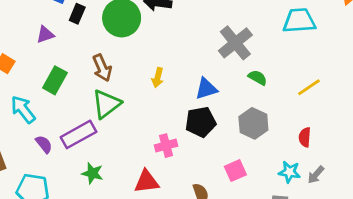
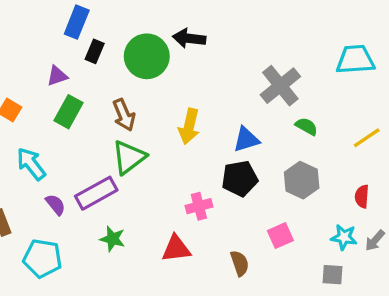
yellow arrow: (158, 78) -> (189, 126), size x1.5
green rectangle: (55, 80) -> (69, 112), moved

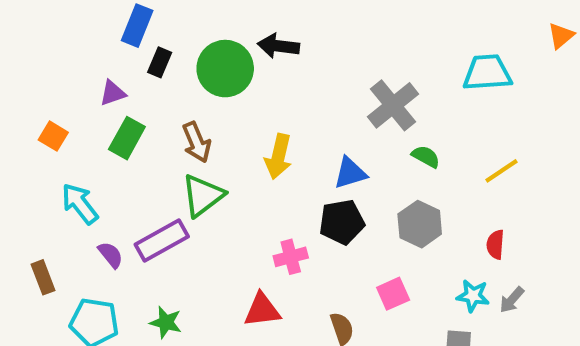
green star: (113, 239) -> (166, 322), moved

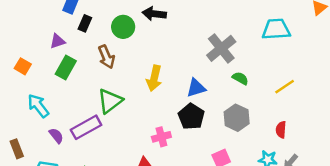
green circle: (225, 69) -> (123, 27), size x0.7
brown arrow: (197, 142) -> (106, 57), moved
black pentagon: (342, 222) -> (191, 117), turned -30

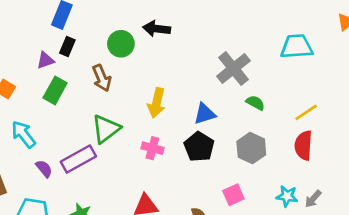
black rectangle: (85, 23) -> (67, 47), moved
red semicircle: (281, 130) -> (303, 145), moved, size x1.5
pink cross: (161, 137) -> (152, 148), moved, turned 30

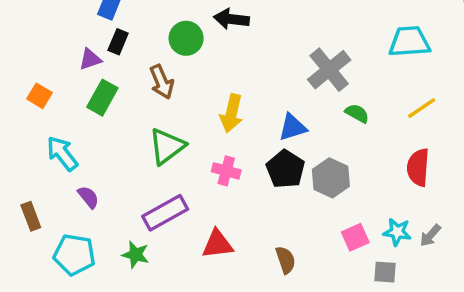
yellow line: (306, 112) -> (422, 108), moved
gray hexagon: (251, 148) -> (331, 178), moved
purple rectangle: (78, 159) -> (165, 213), moved
pink square: (233, 195) -> (355, 237), moved

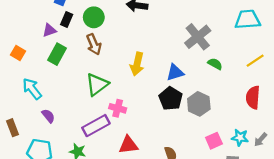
green circle: (186, 38) -> (94, 17), moved
pink cross: (226, 171) -> (118, 108), moved

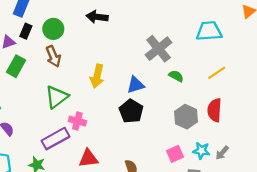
gray hexagon: (199, 104) -> (186, 117), moved

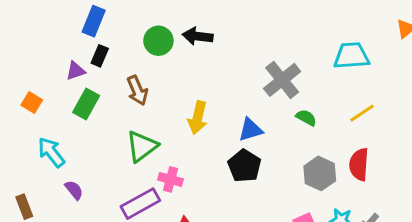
green circle: (53, 29) -> (158, 41), moved

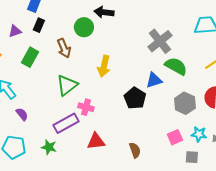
green circle: (158, 41) -> (84, 27), moved
purple triangle: (76, 71) -> (15, 31), moved
green semicircle: (306, 118) -> (176, 66), size x1.6
blue triangle: (250, 130) -> (154, 80), moved

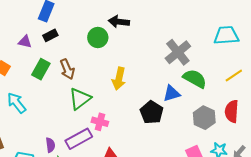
black rectangle: (39, 25) -> (50, 35), turned 40
purple triangle: (15, 31) -> (25, 42), turned 32
brown arrow: (64, 48) -> (67, 69), moved
purple semicircle: (22, 114) -> (50, 145), moved, turned 32

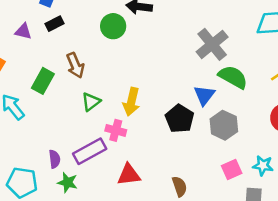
green rectangle: (41, 69) -> (43, 81), moved
yellow arrow: (119, 79) -> (131, 102), moved
blue triangle: (172, 93) -> (204, 95), turned -36
green triangle: (80, 99) -> (91, 102), size x0.7
gray hexagon: (204, 118) -> (224, 125), moved

